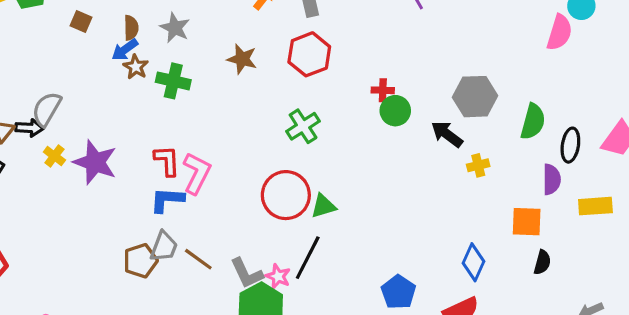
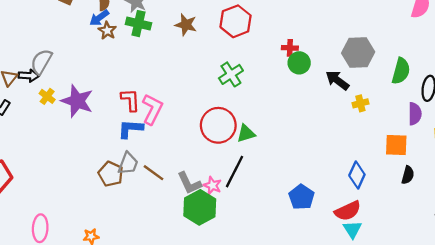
green cross: (173, 81) -> (138, 24), moved
brown pentagon: (140, 261) -> (111, 174), turned -30

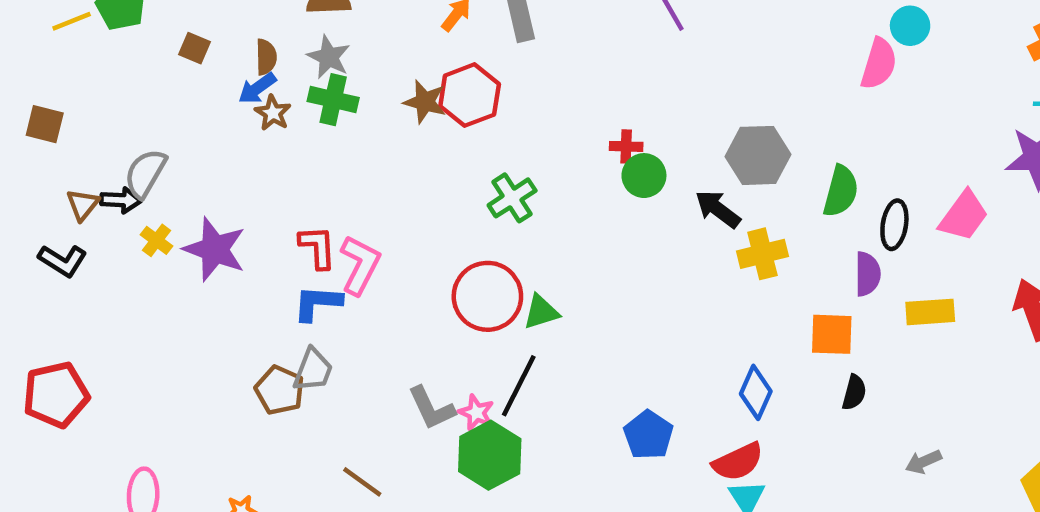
red hexagon: (236, 21) -> (470, 95), moved
yellow cross: (360, 103) -> (762, 254), size x1.5
brown line: (153, 173) -> (362, 482), moved
green hexagon: (200, 207) -> (490, 455), moved

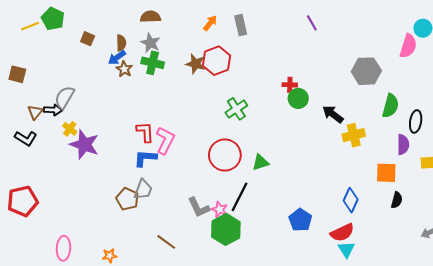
gray hexagon: (758, 155) -> (366, 71), moved
purple star: (215, 249) -> (84, 145), moved
green triangle: (541, 312) -> (260, 162), moved

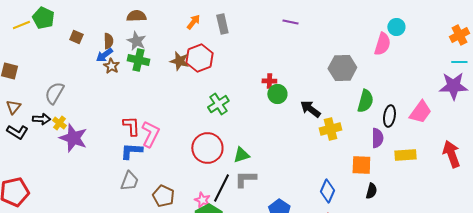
purple line: (312, 23) -> (290, 22), turned -49
black arrow: (53, 110) -> (41, 119), moved
brown triangle: (35, 112) -> (13, 107), moved
brown pentagon: (127, 199) -> (163, 196), moved
gray L-shape: (199, 207) -> (245, 179), moved, turned 115

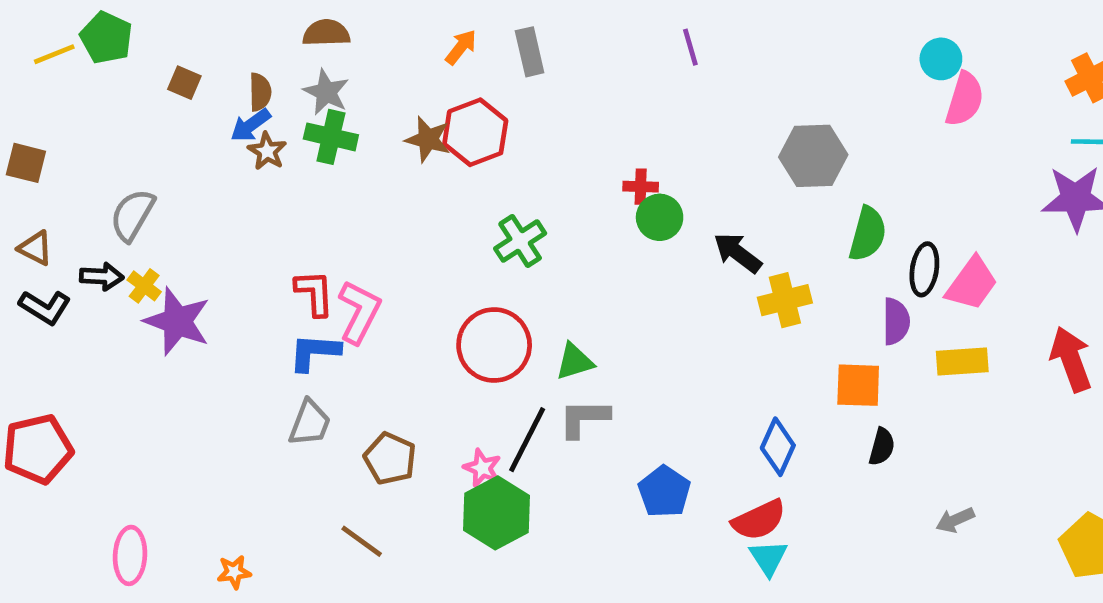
purple line: (290, 22) -> (690, 47), turned 63
pink semicircle: (382, 44) -> (965, 99), moved
brown triangle: (13, 107) -> (35, 248), turned -42
pink trapezoid: (420, 112) -> (972, 284), moved

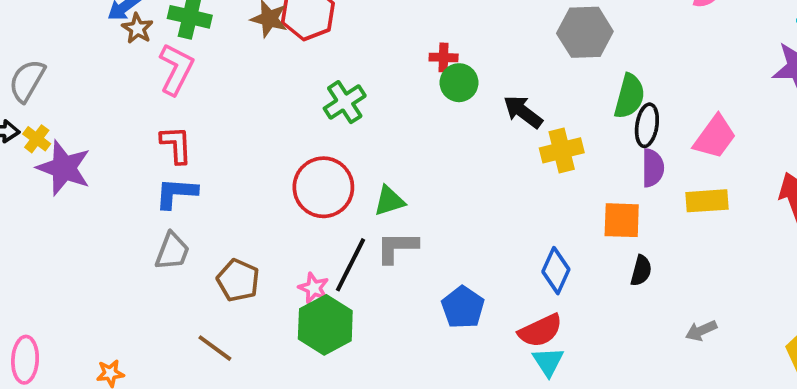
black ellipse: (924, 269) -> (647, 125), moved
pink L-shape: (359, 312) -> (176, 69), moved

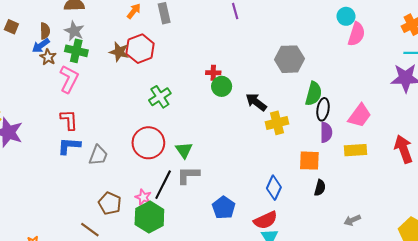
green triangle: (389, 201) -> (184, 150), turned -48
gray trapezoid: (172, 251) -> (98, 155), moved
brown pentagon: (238, 280) -> (110, 203), moved

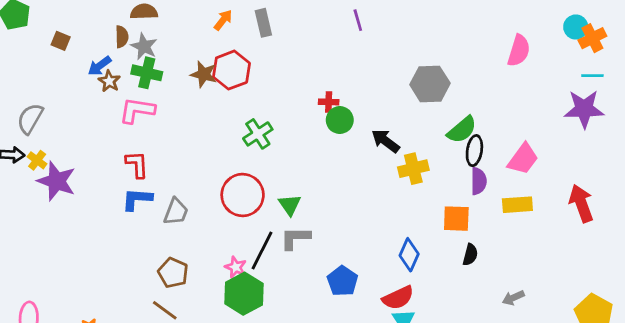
cyan circle: (346, 16) -> (576, 27), moved
brown semicircle: (45, 31) -> (122, 37), moved
pink L-shape: (69, 79) -> (137, 110), turned -108
green semicircle: (314, 94) -> (462, 130), turned 35
brown pentagon: (110, 203) -> (173, 273), moved

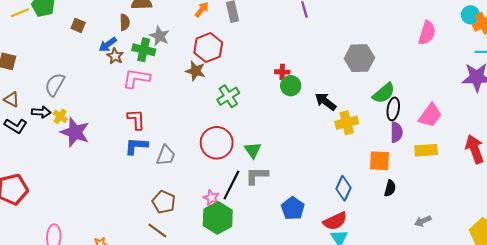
gray star: (144, 46) -> (160, 36), moved
brown star: (204, 74) -> (195, 71), moved

